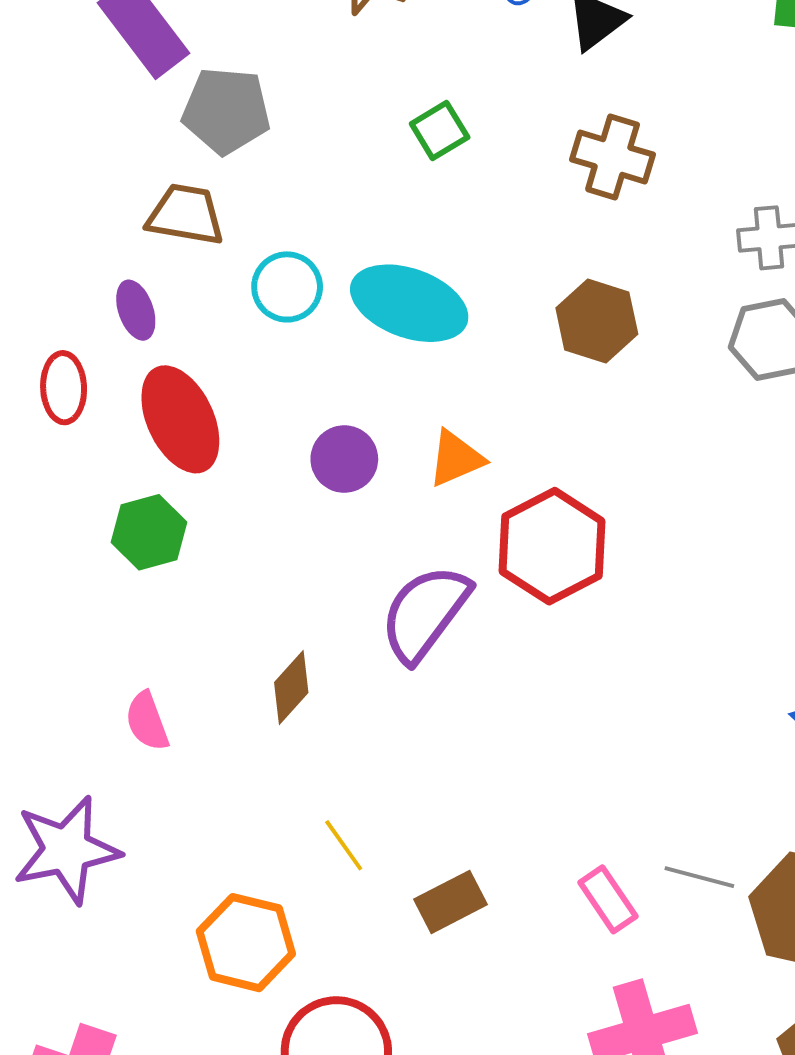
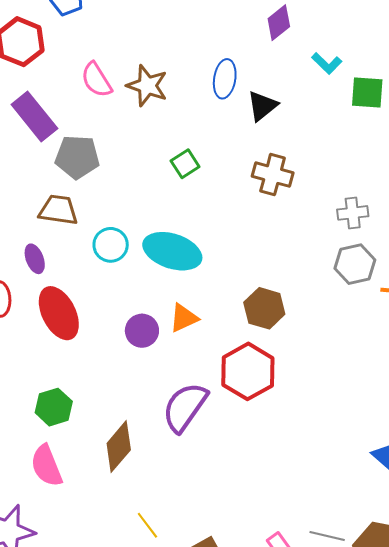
brown hexagon: (597, 321) -> (264, 308), moved
orange triangle: (456, 458) -> (184, 318), moved
green hexagon: (149, 532) -> (54, 407), moved
brown diamond: (291, 688) -> (119, 447), size x1.4
pink semicircle: (147, 721) -> (47, 466), size x1.4

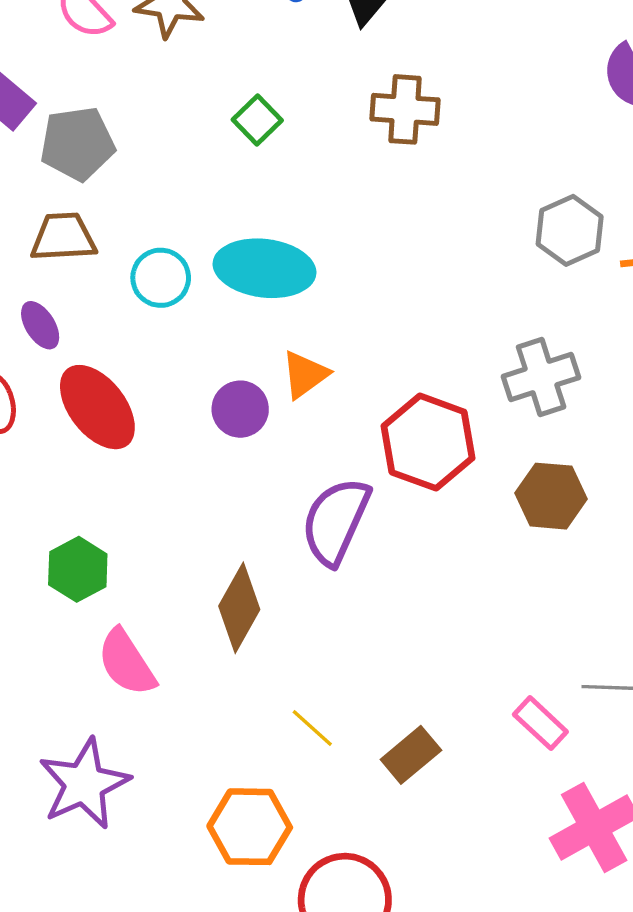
gray cross: (353, 213) -> (541, 377), moved, size x1.4
brown hexagon: (264, 308) -> (551, 496), moved
green hexagon: (54, 407) -> (78, 569), moved

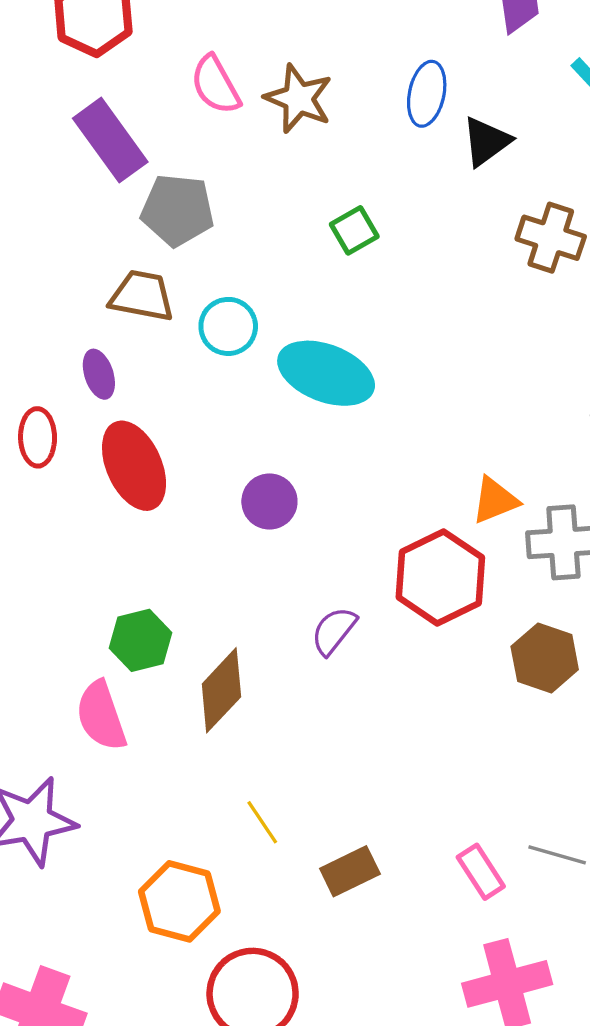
brown cross: (405, 109) -> (551, 238), moved
cyan circle: (161, 278) -> (228, 326), moved
orange triangle: (305, 375) -> (495, 500), moved
purple semicircle: (336, 521) -> (334, 631), size x0.6
green hexagon: (78, 569) -> (141, 640), moved

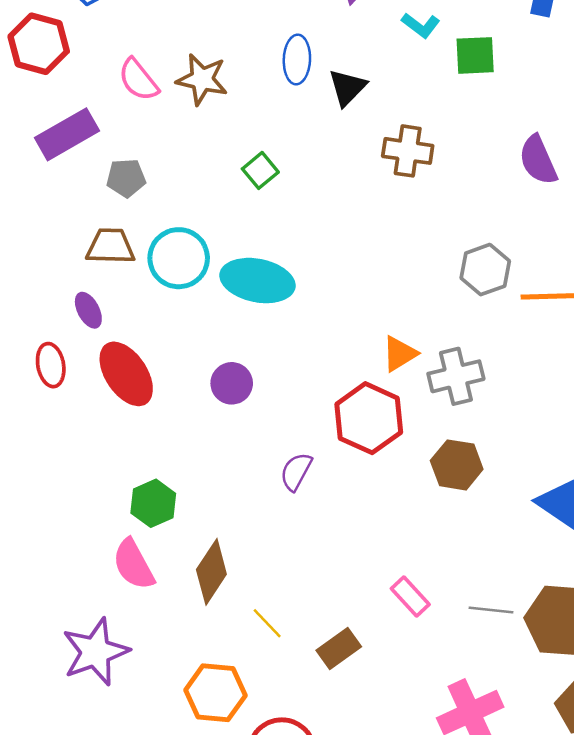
purple rectangle: (110, 140) -> (67, 134), turned -74
gray pentagon: (177, 210) -> (126, 178), size x0.7
cyan circle: (228, 326) -> (179, 258), size x1.4
brown diamond: (221, 690) -> (211, 572), moved
pink rectangle: (481, 872) -> (410, 597), moved

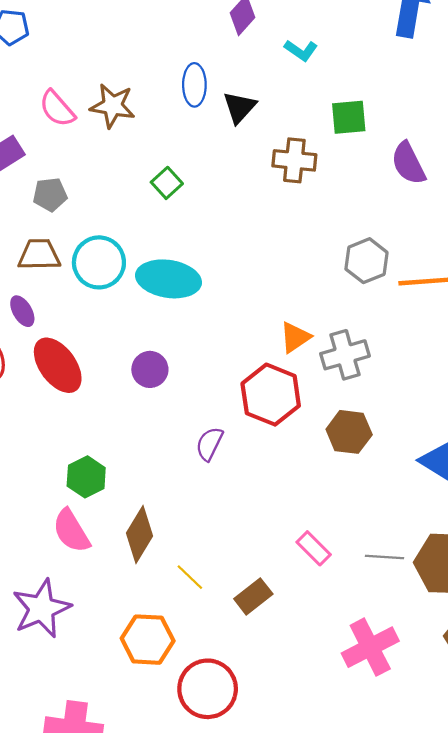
green square: (475, 55) -> (349, 117), moved

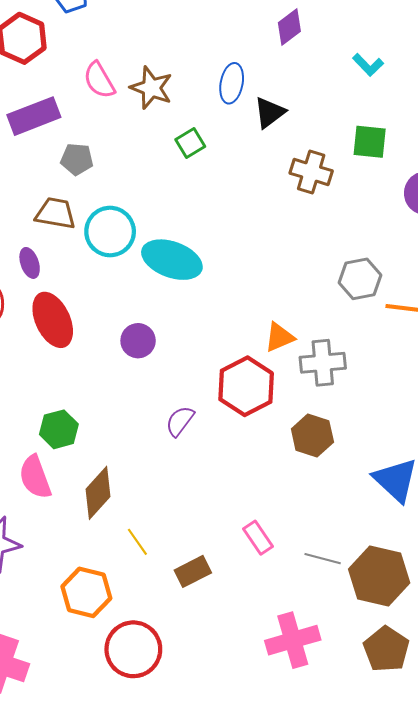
cyan L-shape: (301, 50) -> (368, 65), moved
green square: (167, 183) -> (190, 143), moved

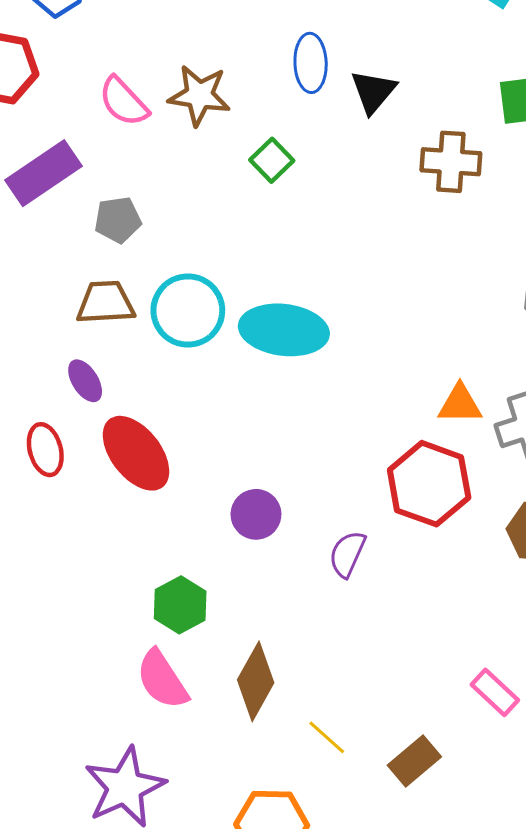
orange triangle: (279, 337) -> (460, 404), turned 36
purple circle: (138, 341) -> (256, 514), moved

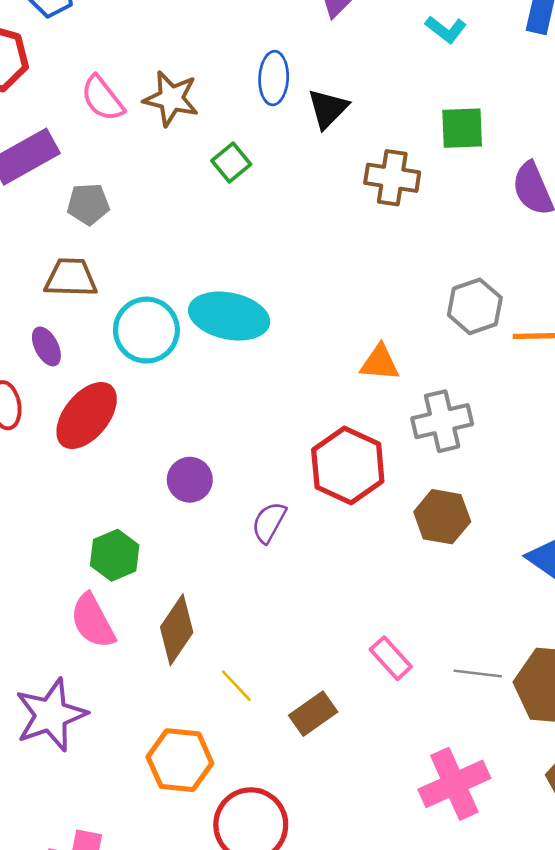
cyan circle: (188, 310) -> (146, 330), moved
orange triangle: (460, 404) -> (380, 363), moved
red ellipse: (136, 453) -> (87, 416), turned 72

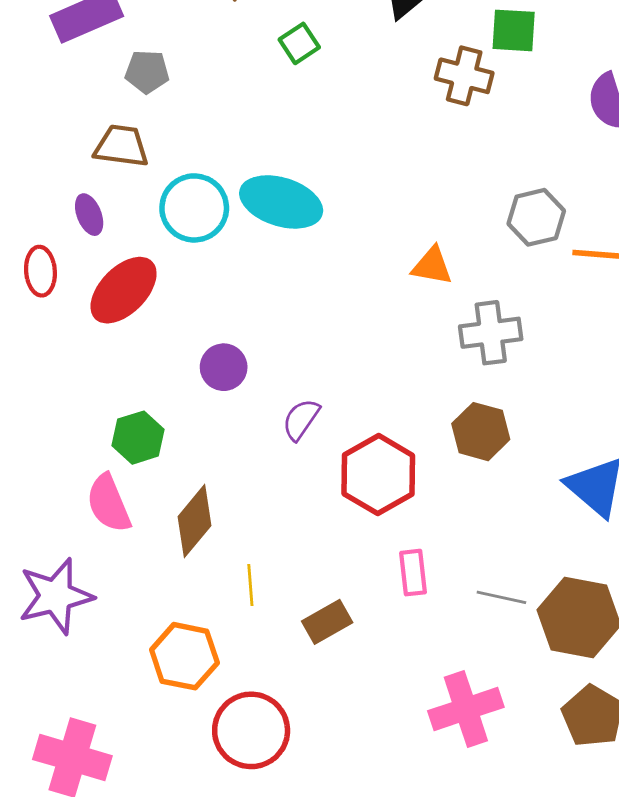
green square: (462, 128) -> (514, 30), moved
red hexagon: (348, 465) -> (378, 475), moved
pink rectangle: (391, 658) -> (413, 573), turned 30
yellow line: (236, 686) -> (250, 585), turned 33

